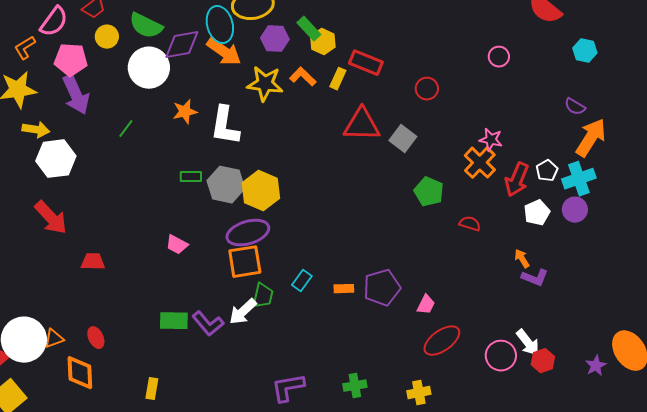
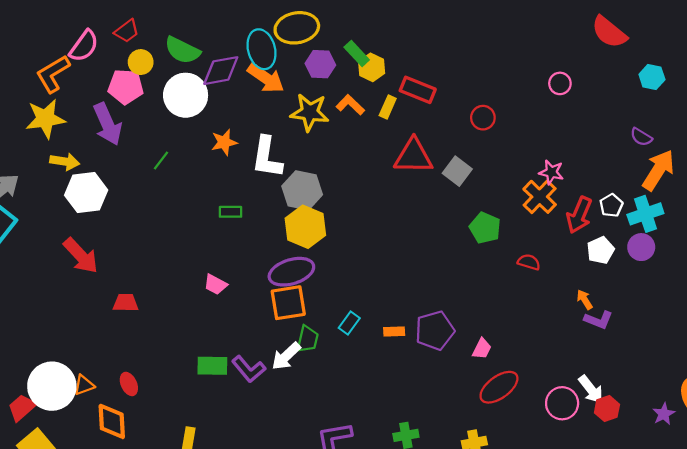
orange L-shape: (25, 48) -> (53, 74), size x1.5
pink pentagon: (71, 60) -> (126, 87), moved
gray hexagon: (226, 185) -> (302, 190), moved

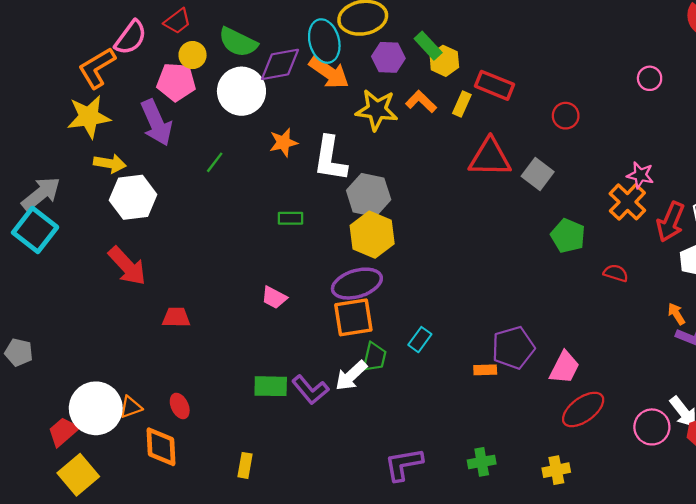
orange rectangle: (394, 332) -> (485, 370), moved
pink trapezoid: (482, 349) -> (564, 368), size x1.4

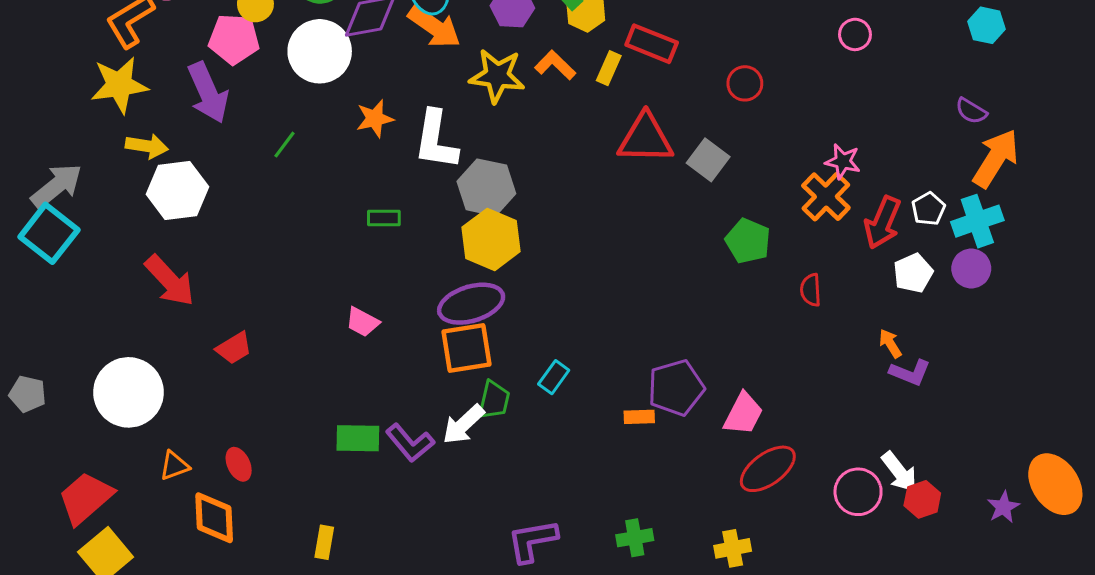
red semicircle: (616, 273) -> (811, 290), turned -110
red trapezoid: (176, 317) -> (234, 348), turned 148
white circle: (96, 408) -> (128, 392), moved
red trapezoid: (63, 432) -> (86, 498), size x1.4

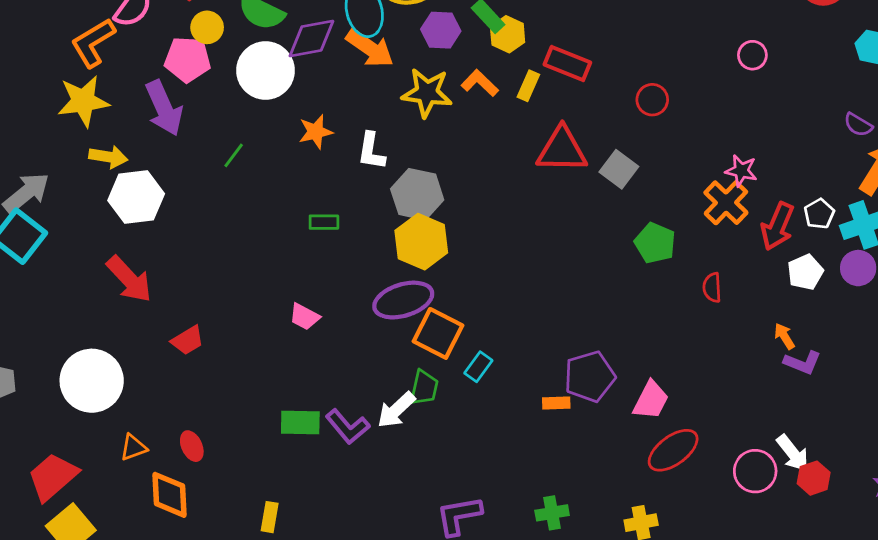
white L-shape: (436, 140) -> (371, 151), size x0.7
orange square: (466, 348) -> (438, 333), moved, turned 36

